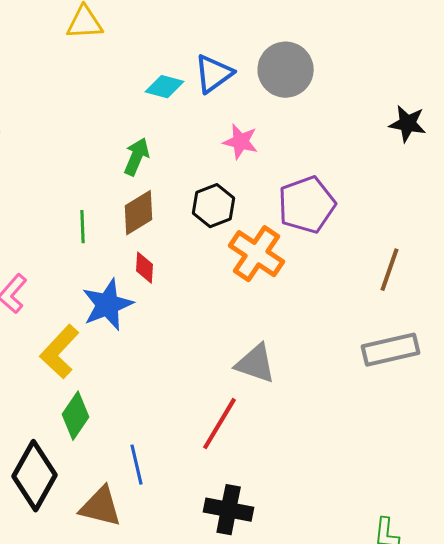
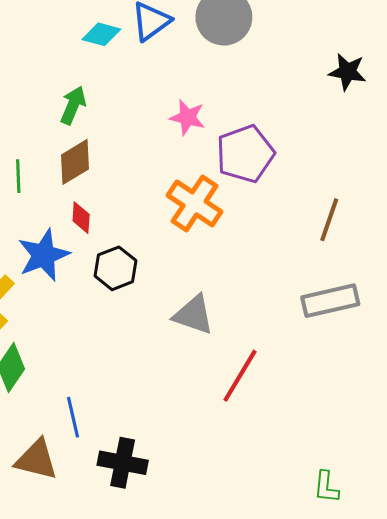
pink star: (241, 142) -> (187, 117), moved
black hexagon: (214, 206) -> (116, 268), moved
red line: (220, 424) -> (240, 376), moved
black cross: (229, 510) -> (123, 463), moved

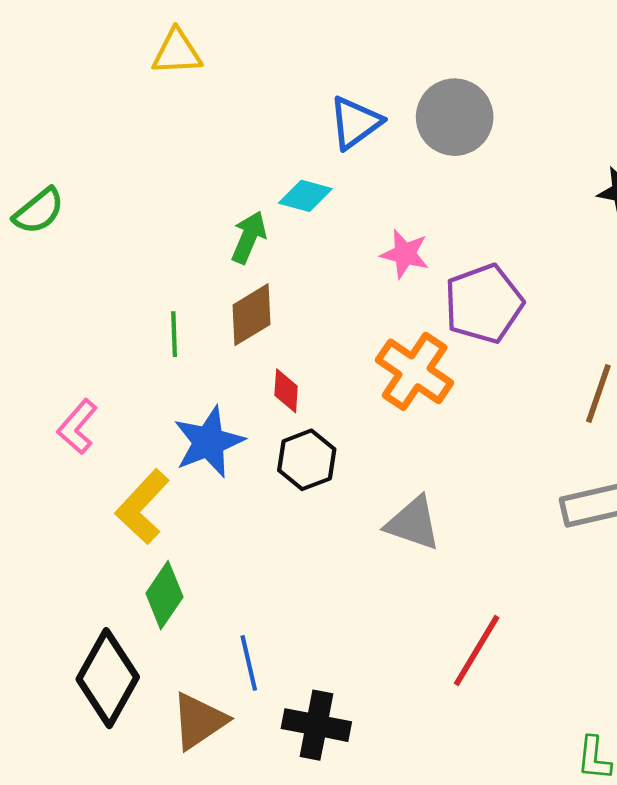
cyan diamond: (101, 34) -> (305, 196), moved
red diamond: (81, 218) -> (286, 391), moved
red line: (240, 376) -> (477, 650), moved
brown triangle: (37, 460) -> (199, 721), turned -48

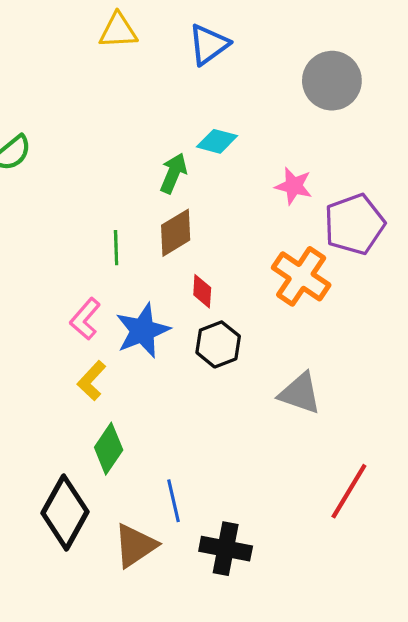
blue triangle: (355, 123) -> (209, 44), moved
pink L-shape: (77, 427) -> (85, 319), moved
yellow L-shape: (142, 507) -> (92, 381), size x0.7

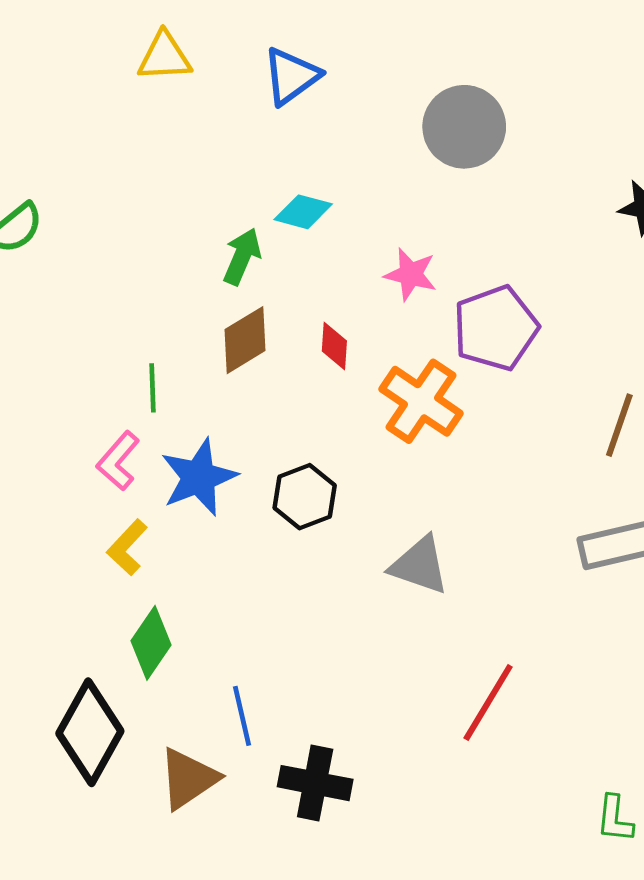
green line: (116, 248) -> (152, 388), moved
red diamond: (202, 291) -> (334, 346), moved

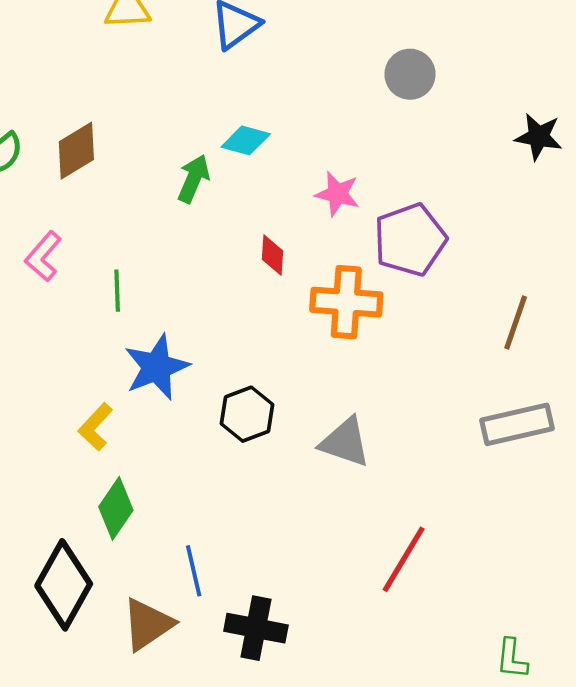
gray circle: (464, 127) -> (410, 74), moved, size x0.7
brown diamond: (245, 340) -> (76, 151), moved
orange cross: (421, 401) -> (346, 302), turned -30
pink L-shape: (118, 461) -> (43, 256), moved
black hexagon: (305, 497) -> (247, 414), moved

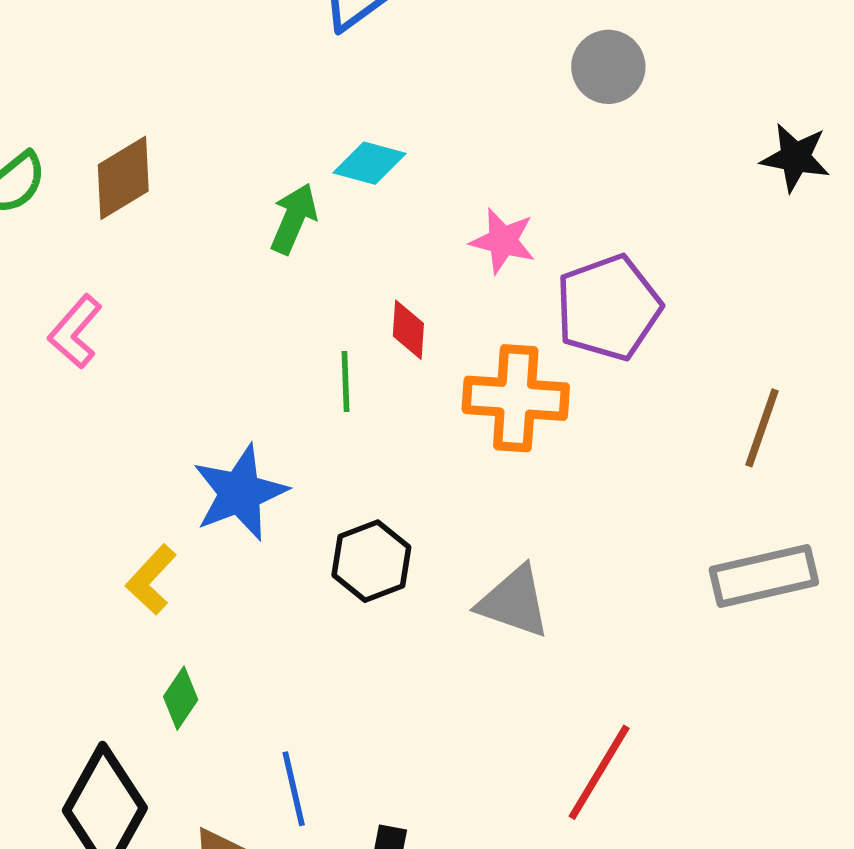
green line: (117, 291) -> (345, 382), moved
green diamond: (116, 508) -> (181, 698), size x0.7

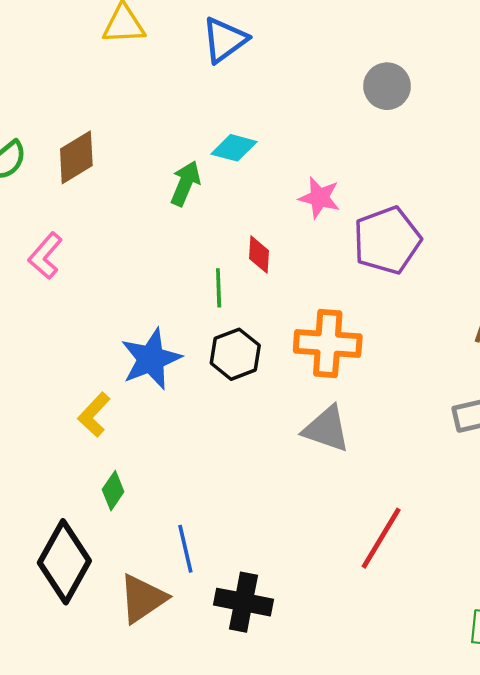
orange cross: (516, 398) -> (328, 344), moved
black hexagon: (371, 561) -> (235, 354), moved

